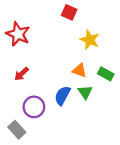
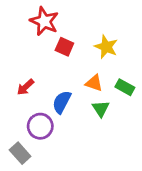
red square: (69, 12) -> (64, 47), moved
red star: (18, 34) -> (44, 21), moved
blue semicircle: (62, 96) -> (62, 102), moved

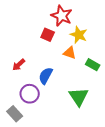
red star: (44, 21) -> (62, 16), moved
orange triangle: (94, 83) -> (70, 53), moved
green triangle: (101, 109) -> (79, 97), moved, size x1.5

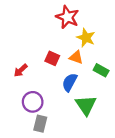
red square: (48, 35) -> (52, 58), moved
blue semicircle: (46, 76) -> (70, 82), moved
gray rectangle: (15, 114) -> (40, 124), moved, turned 56

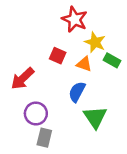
red square: (52, 58) -> (58, 56), moved
red arrow: (21, 70) -> (23, 78), size x1.5
green rectangle: (101, 70) -> (112, 60), moved

